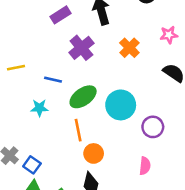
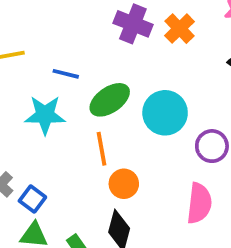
purple cross: (81, 48) -> (133, 24), moved, turned -30
cyan star: (39, 108) -> (45, 115), size x1.5
pink semicircle: (145, 166) -> (199, 203), size x1.5

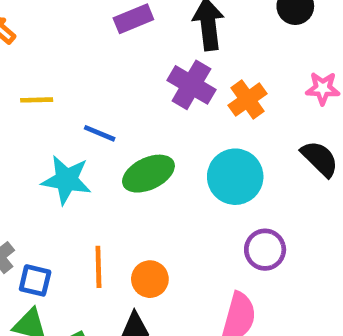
cyan circle: (165, 113) -> (235, 177), moved
orange line: (102, 149) -> (98, 267), moved
blue square: (32, 199) -> (35, 280), turned -32

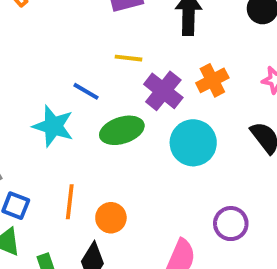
purple cross: (191, 85) -> (163, 91), moved
yellow line: (37, 100) -> (129, 58), moved
purple circle: (265, 250) -> (231, 224), moved

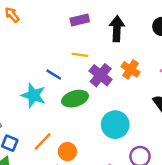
orange cross: (212, 80) -> (130, 69), turned -30
cyan circle: (193, 143) -> (115, 125), moved
orange line: (70, 202) -> (43, 141), turned 36

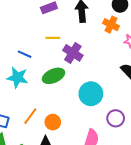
orange cross: (130, 69) -> (111, 25), moved
blue line: (54, 75) -> (25, 54), moved

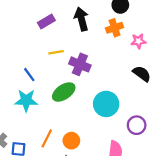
orange cross: (111, 25) -> (115, 28), turned -35
blue line: (25, 54) -> (29, 75), turned 40

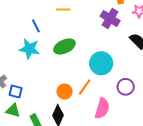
purple cross: (80, 64) -> (110, 18), moved
orange line: (47, 138) -> (85, 87), moved

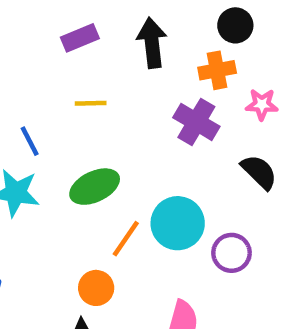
orange line: (85, 87) -> (126, 239), moved
purple circle: (126, 87) -> (231, 253), moved

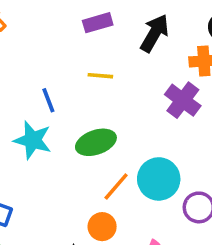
black arrow: (152, 43) -> (155, 33), turned 30
orange circle: (96, 288) -> (102, 227), moved

